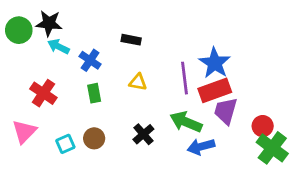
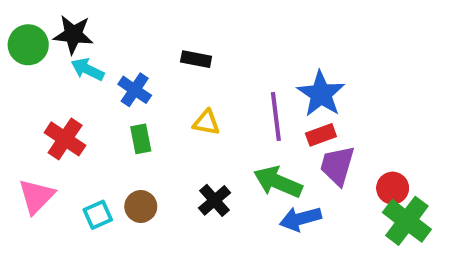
red rectangle: (215, 90) -> (321, 135), size x0.6

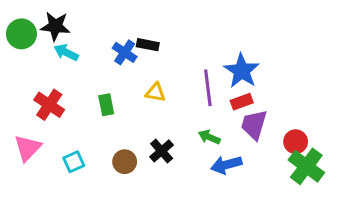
blue cross: (135, 90) -> (125, 52), moved
green arrow: (278, 182) -> (209, 137), size x0.6
brown circle: (141, 206) -> (125, 162), moved

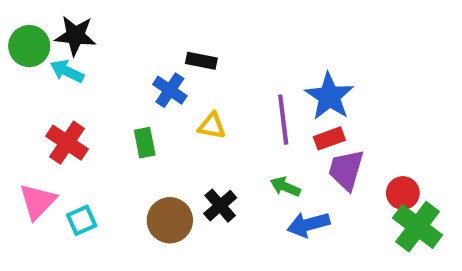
cyan arrow: (66, 52) -> (67, 71), moved
blue cross: (125, 52) -> (170, 90), moved
cyan square: (74, 162) -> (82, 220), moved
brown circle: (125, 162) -> (170, 220), size x1.4

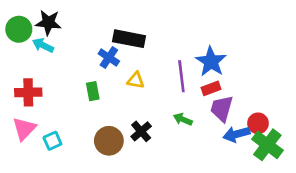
black rectangle: (201, 61) -> (129, 39), size x1.6
red cross: (67, 143) -> (28, 92), moved, turned -35
blue arrow: (308, 224) -> (236, 134), moved

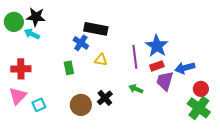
red circle: (258, 123) -> (201, 89), moved
blue arrow: (236, 134) -> (185, 68), moved

